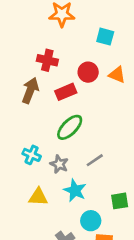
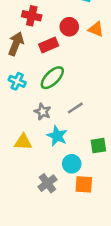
cyan cross: (32, 155) -> (17, 81), moved

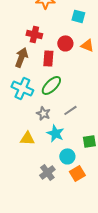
red rectangle: (49, 45) -> (48, 58), turned -63
cyan cross: (17, 81) -> (22, 88), size x1.5
orange square: (84, 184) -> (77, 173), turned -35

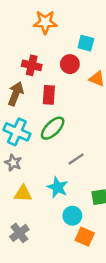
red circle: (65, 43) -> (70, 64), moved
gray star: (43, 113) -> (13, 163), moved
gray cross: (47, 172) -> (19, 233), moved
orange square: (77, 173) -> (85, 237), turned -35

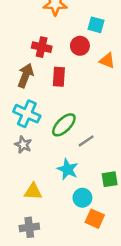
green ellipse: (53, 128) -> (64, 125), moved
yellow triangle: (23, 193) -> (33, 192), moved
gray cross: (19, 233) -> (29, 227), moved, turned 30

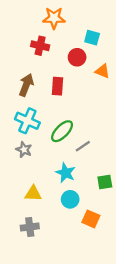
red cross: (42, 47) -> (40, 46), moved
cyan circle: (82, 198) -> (70, 199), moved

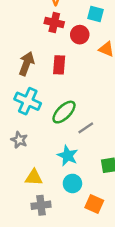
red cross: (40, 46) -> (54, 23), moved
gray star: (24, 150) -> (19, 140), moved
gray cross: (30, 227) -> (41, 205), moved

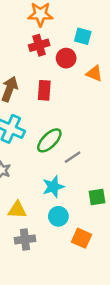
red cross: (54, 23) -> (39, 45), turned -30
cyan star: (68, 156) -> (53, 187), turned 30

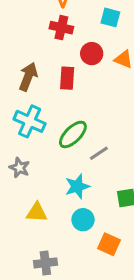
red cross: (39, 45) -> (61, 28), turned 30
red circle: (66, 58) -> (92, 54), moved
gray cross: (25, 239) -> (45, 263), moved

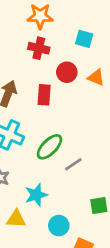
cyan star: (77, 186) -> (36, 195), moved

